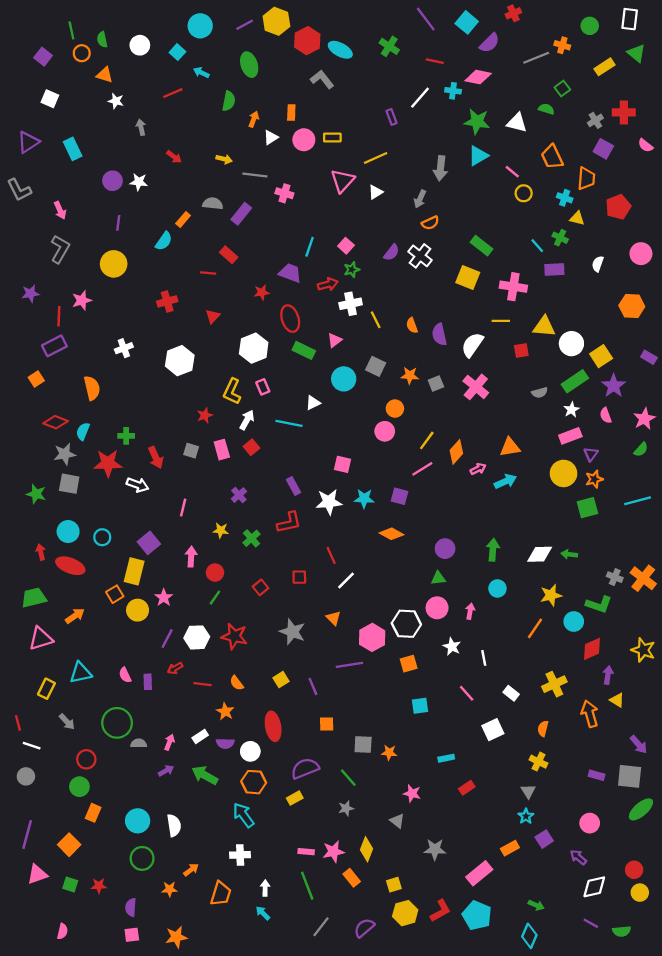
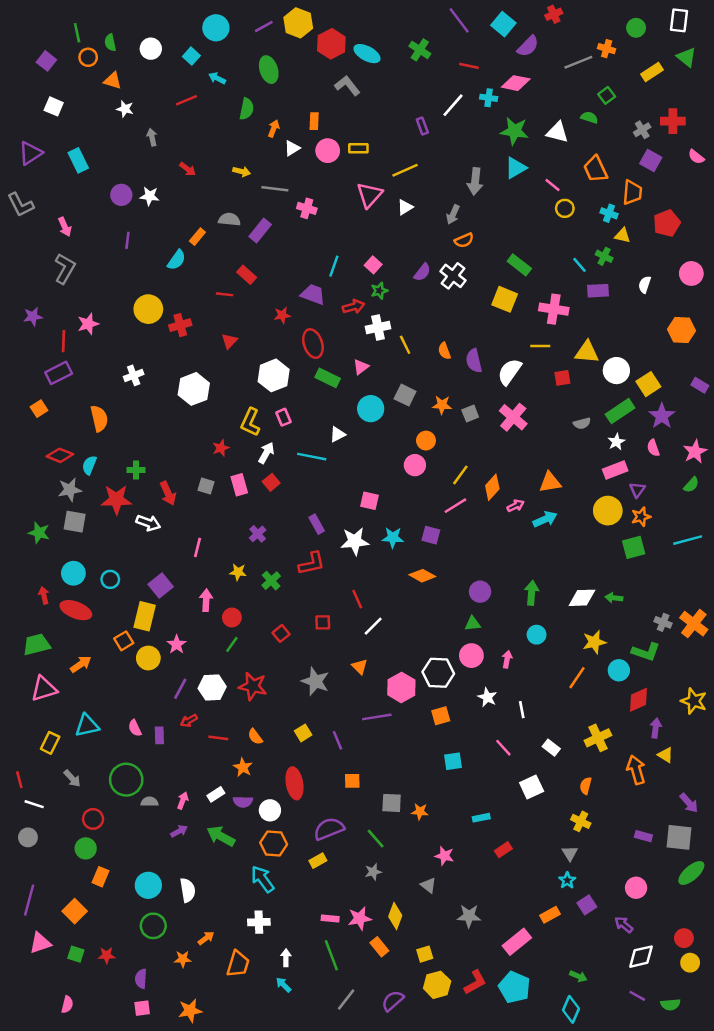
yellow circle: (114, 264) -> (148, 309), moved

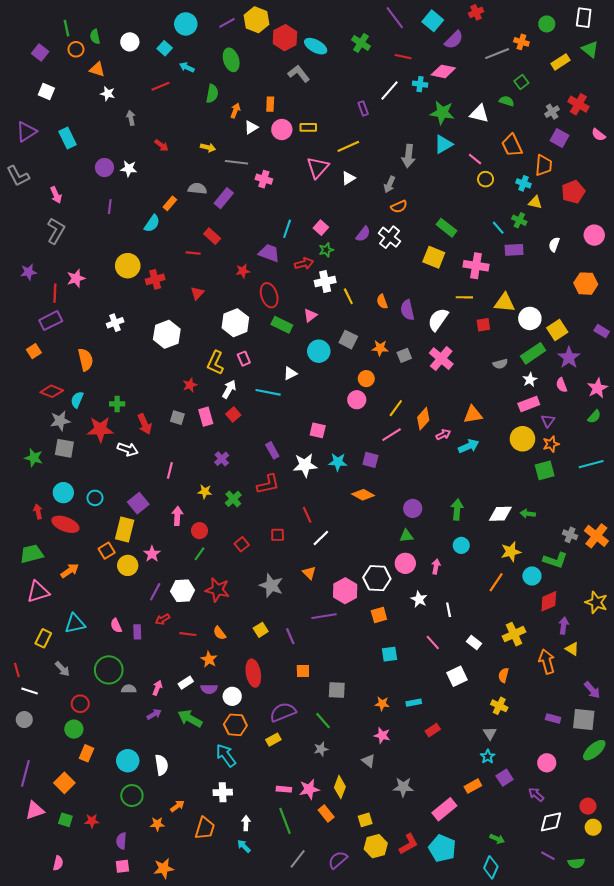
red cross: (673, 121) -> (578, 104), turned 30
orange star: (420, 812) -> (382, 704), moved

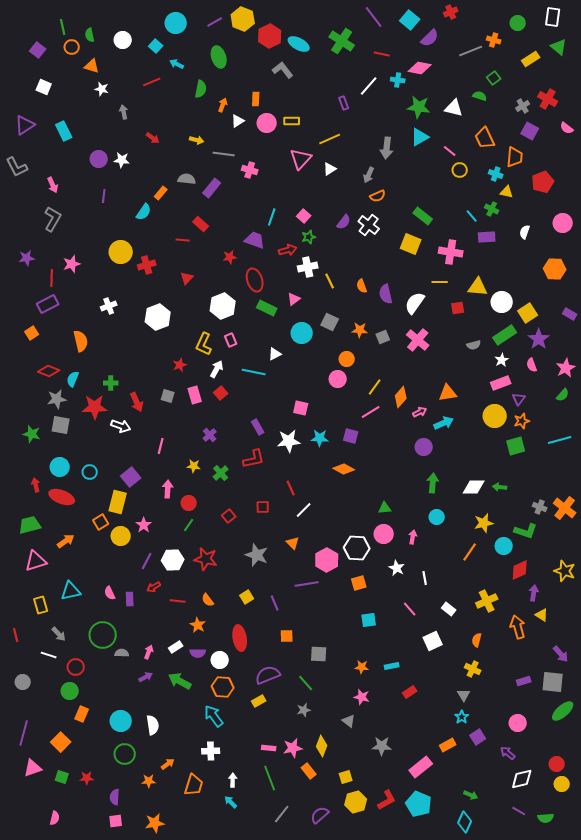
green cross: (361, 43) -> (342, 41), size x1.4
purple circle: (413, 508) -> (424, 447), moved
yellow rectangle: (43, 638) -> (41, 605), turned -42
white line: (30, 691) -> (49, 655), moved
purple rectangle: (553, 718) -> (524, 681), turned -32

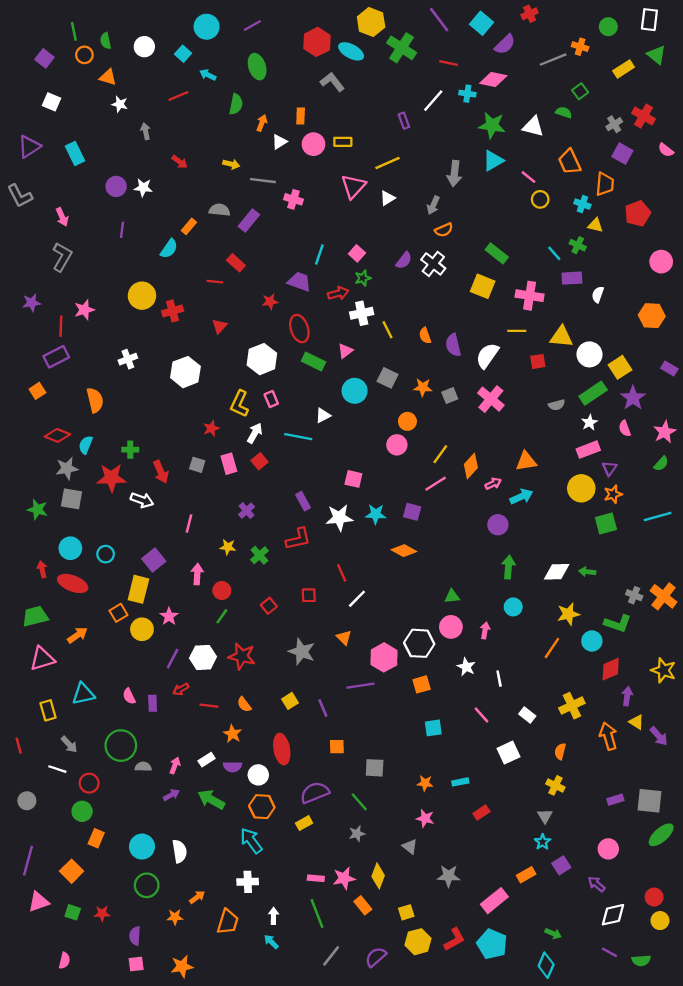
yellow hexagon: (243, 19) -> (371, 22), moved
white semicircle: (525, 232) -> (598, 294), moved
purple arrow: (561, 654) -> (659, 736), moved

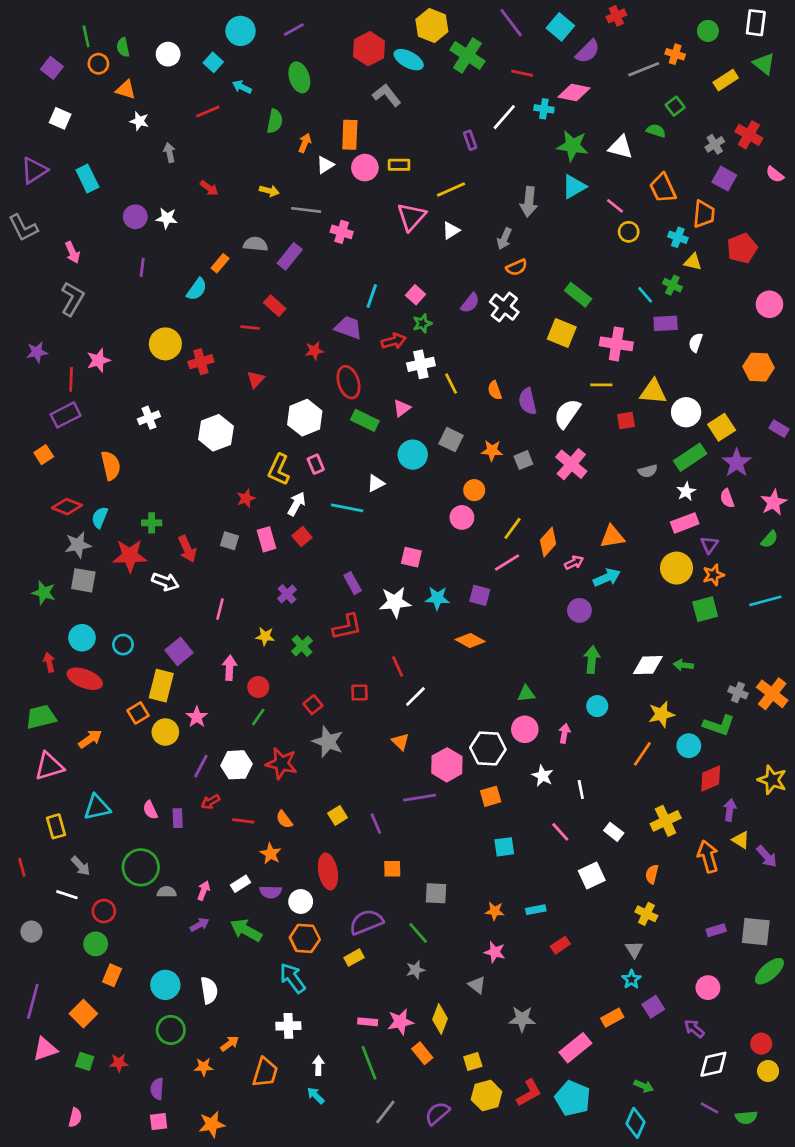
orange rectangle: (301, 116) -> (350, 135), size x1.5
gray star: (302, 652) -> (328, 742), moved

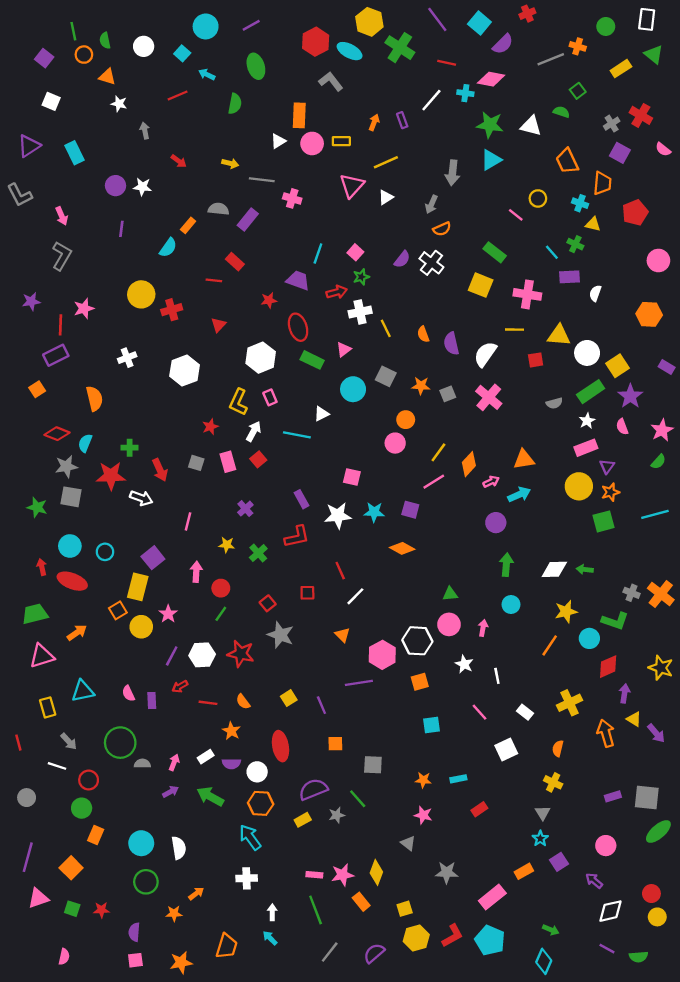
orange arrow: (305, 143) -> (374, 122), moved
pink line: (615, 206) -> (516, 215), moved
gray star: (415, 970) -> (337, 815), moved
orange trapezoid: (265, 1072) -> (227, 946), moved

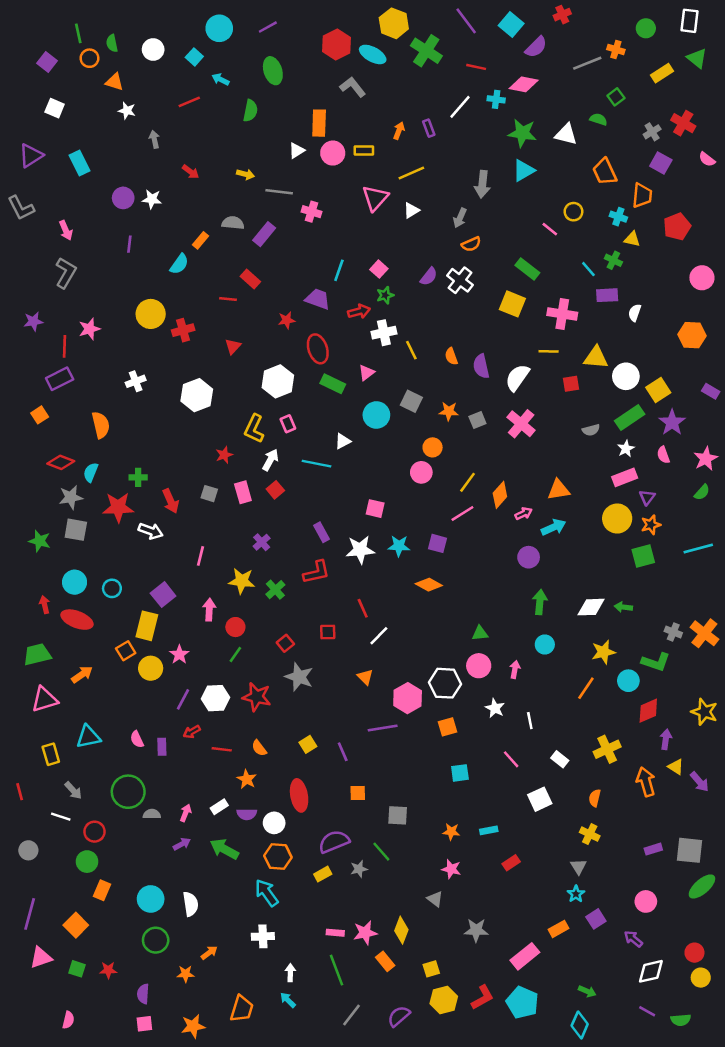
yellow star: (227, 545) -> (242, 581), size x1.5

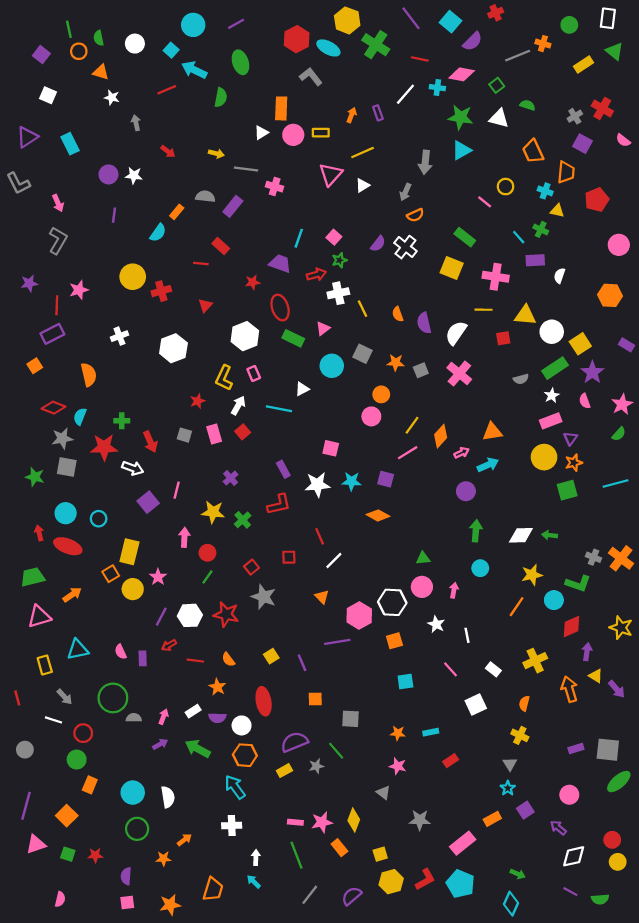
cyan arrow: (220, 79) -> (194, 70), size x1.6
green square: (616, 97) -> (497, 85), moved
purple square: (163, 595) -> (148, 502), moved

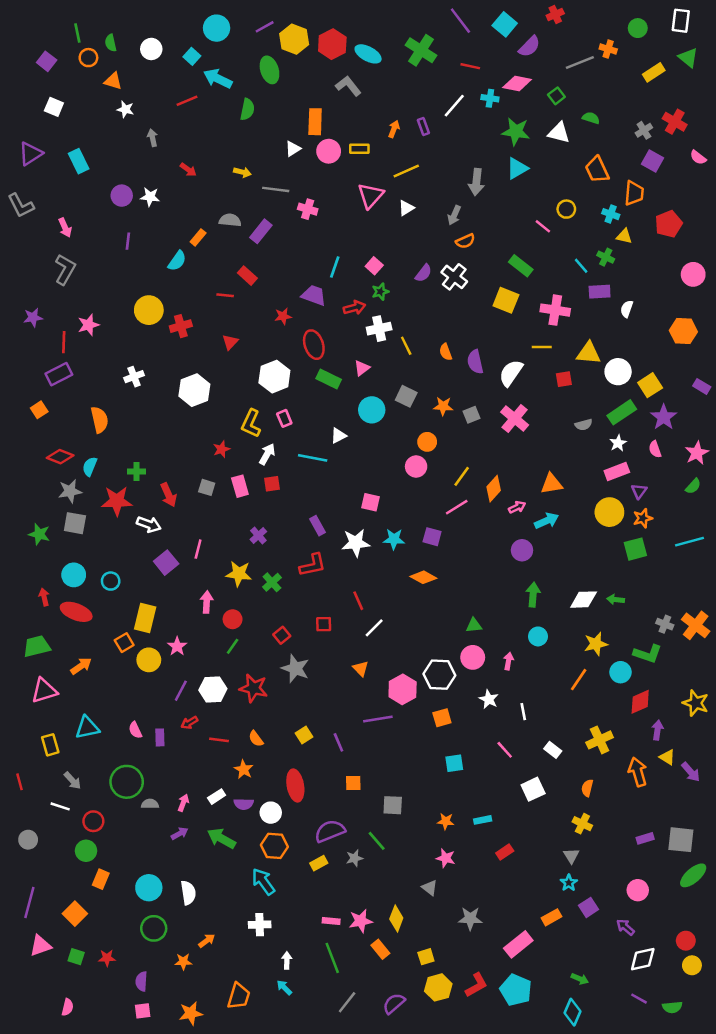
yellow hexagon: (347, 20) -> (294, 39), moved
red square: (243, 432) -> (272, 484), turned 32

